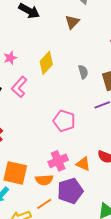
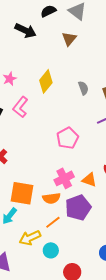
pink pentagon: (64, 121) -> (68, 138), turned 30

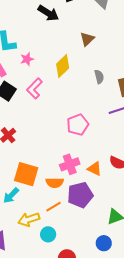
brown triangle: (69, 39) -> (87, 39), moved

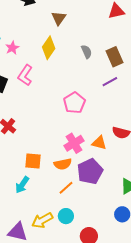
brown triangle: (87, 39) -> (59, 18), moved
orange square: (26, 174) -> (33, 161), size x0.7
yellow arrow: (29, 219) -> (42, 220), moved

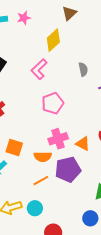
pink star: (12, 48) -> (24, 18), moved
gray semicircle: (87, 52) -> (83, 69), moved
pink L-shape: (25, 75) -> (39, 69), moved
pink pentagon: (74, 103) -> (53, 103), moved

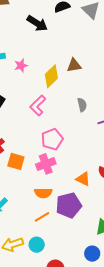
brown triangle: (69, 13) -> (74, 65), moved, turned 35
pink star: (24, 18) -> (21, 66), moved
pink cross: (58, 139) -> (46, 164), moved
orange square: (14, 148) -> (16, 161), moved

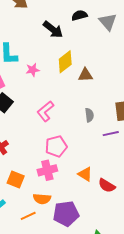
yellow diamond: (51, 76) -> (65, 62), moved
orange square: (16, 161) -> (16, 180), moved
orange triangle: (83, 179) -> (85, 174), moved
orange line: (42, 217) -> (28, 216), moved

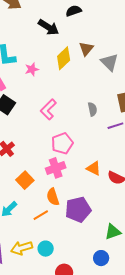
gray triangle: (108, 22) -> (109, 62), moved
brown triangle: (85, 75) -> (86, 49), moved, turned -42
orange square: (16, 180) -> (25, 180), turned 30
orange semicircle: (42, 199) -> (53, 197), turned 72

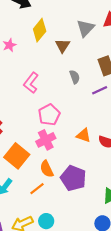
brown triangle: (86, 49) -> (63, 46), moved
gray triangle: (109, 62) -> (85, 28), turned 36
orange square: (25, 180) -> (17, 156), size x1.4
purple pentagon: (78, 209) -> (73, 178), turned -30

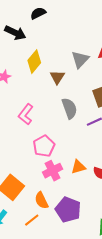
gray semicircle: (75, 77) -> (69, 108), size x1.5
orange triangle: (84, 135) -> (78, 167), turned -35
pink cross: (46, 140) -> (53, 171), moved

